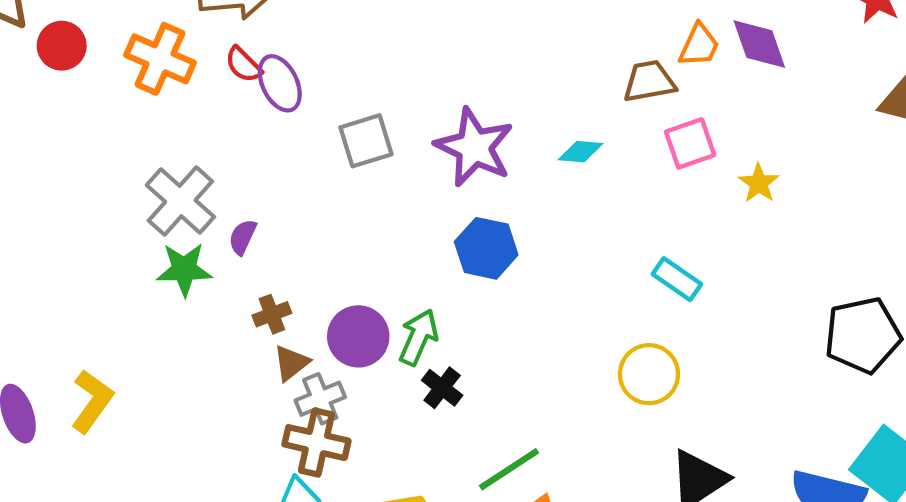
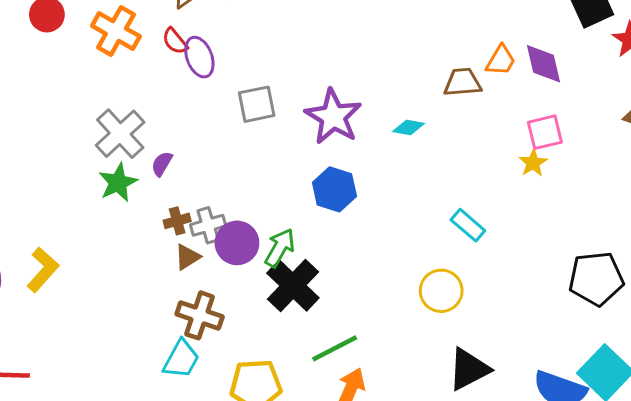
pink square: (690, 143) -> (545, 132), moved
green star: (184, 269) -> (118, 183), turned -30
black cross: (442, 388) -> (293, 286), size x1.8
gray cross: (320, 399) -> (208, 225), moved

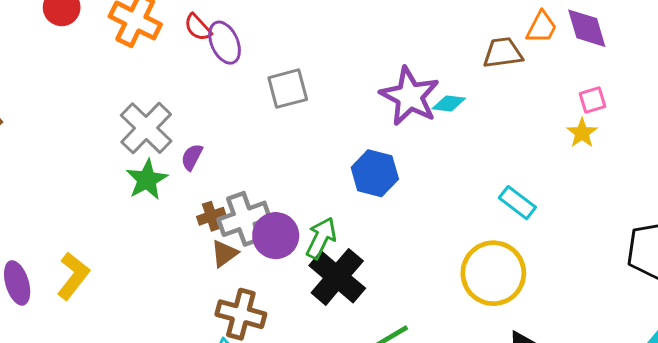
purple star: (333, 117) -> (410, 96), moved
pink square: (545, 132) -> (592, 100), size x0.7
gray cross: (208, 225) -> (244, 219), size x1.4
yellow circle: (441, 291) -> (493, 273), size x1.4

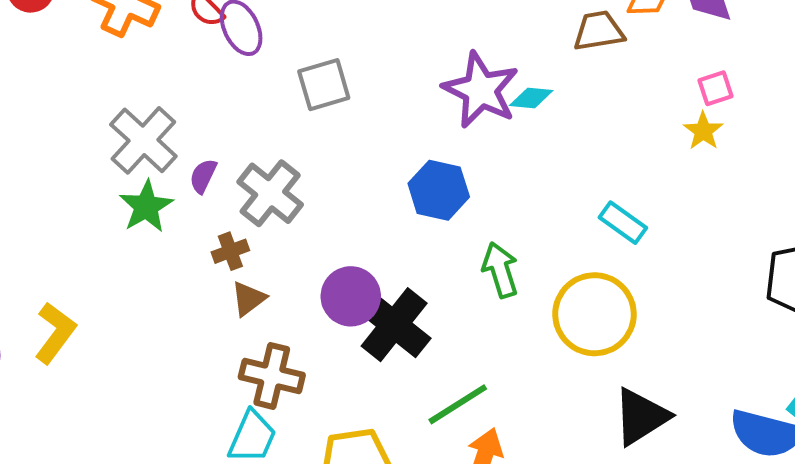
gray cross: (244, 219) -> (270, 193), moved, turned -30
purple circle: (276, 236) -> (351, 296), moved
green arrow: (321, 238) -> (500, 270), moved, turned -42

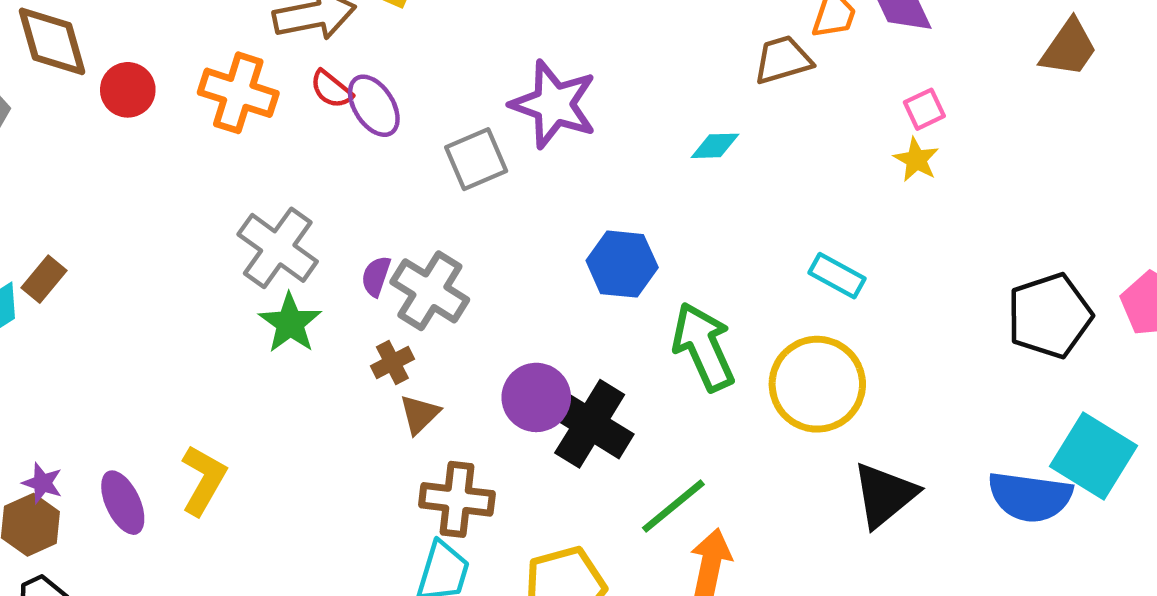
purple star: (481, 90) -> (554, 104), moved
purple semicircle: (203, 176) -> (376, 276), moved
green arrow: (500, 270) -> (703, 347), size x1.4

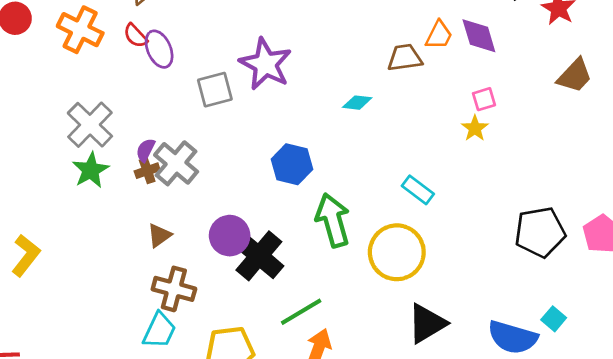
brown cross: (392, 362) -> (147, 171), moved
cyan square: (1094, 456) -> (554, 319), size x0.5

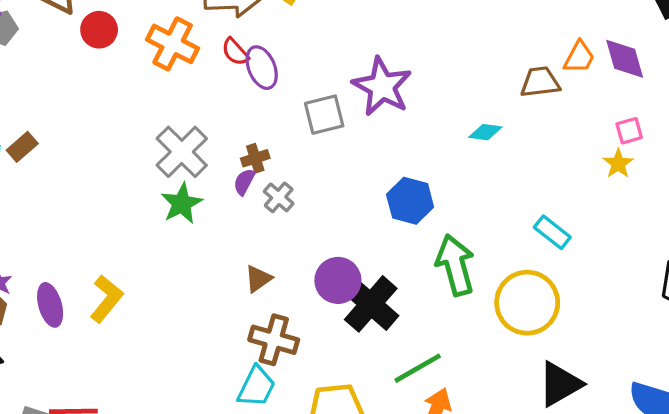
gray cross: (176, 163) -> (279, 197), size x0.6
brown cross: (147, 171) -> (255, 158), moved

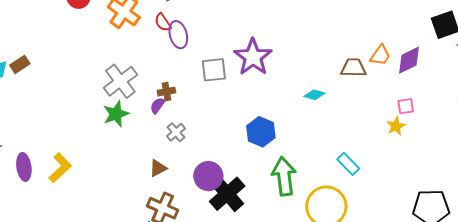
purple diamond: (625, 59) -> (409, 60), turned 72
gray cross: (279, 197) -> (176, 132), moved

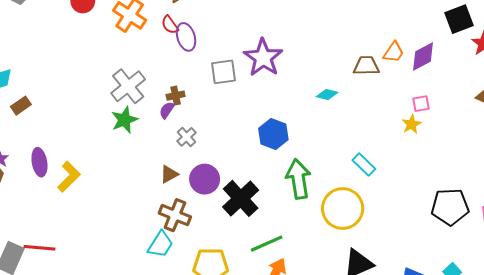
brown rectangle: (20, 64) -> (21, 106), moved
purple ellipse: (24, 167) -> (39, 162), moved
purple circle: (208, 176) -> (205, 179), moved

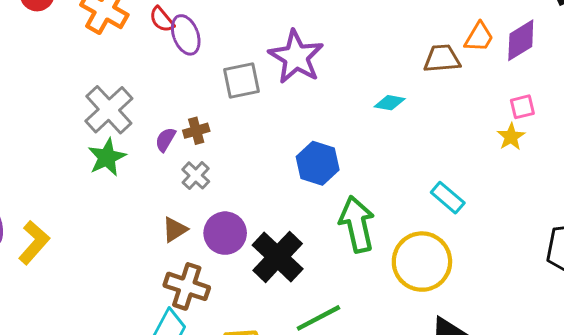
brown cross: (176, 96) -> (196, 131), moved

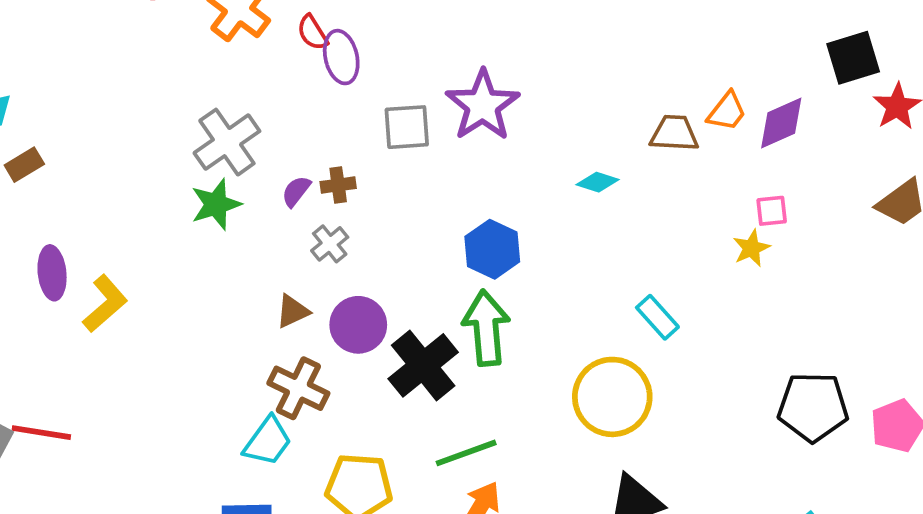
green arrow: (357, 224) -> (486, 328), moved

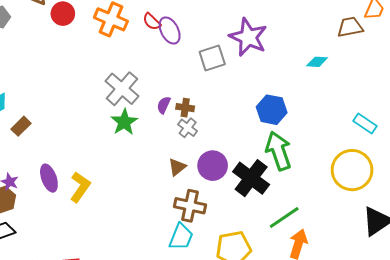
brown cross: (338, 185) -> (185, 108), moved, turned 30

